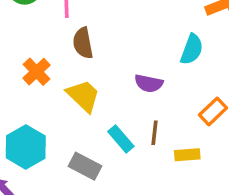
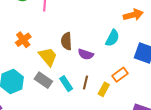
brown semicircle: (83, 43) -> (66, 41), moved
yellow rectangle: (187, 155) -> (104, 89), moved, turned -64
gray rectangle: (85, 166) -> (43, 80), moved

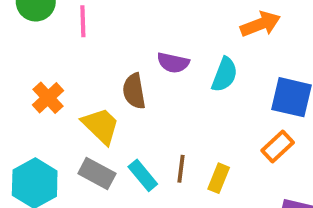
purple semicircle: (86, 54) -> (173, 63), moved
orange rectangle: (120, 75) -> (278, 147), moved

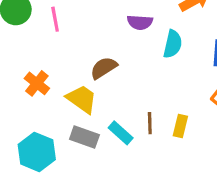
purple semicircle: (173, 63) -> (140, 22), moved
brown semicircle: (134, 91) -> (104, 68), turned 76

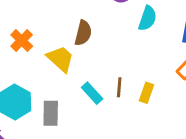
brown semicircle: (104, 68) -> (83, 33), turned 130
gray rectangle: (84, 137) -> (51, 113), moved, turned 65

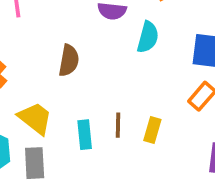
yellow trapezoid: (60, 59) -> (35, 118), moved
cyan rectangle: (92, 93) -> (85, 135), turned 40

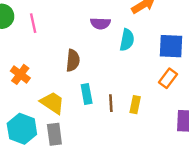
cyan rectangle: (85, 135) -> (87, 94), moved

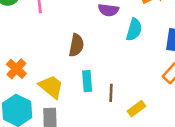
orange cross: (20, 74) -> (16, 69), moved
yellow rectangle: (135, 105) -> (136, 109), moved, turned 36

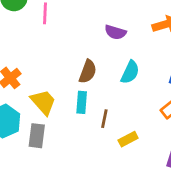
cyan semicircle: (134, 30) -> (130, 72), moved
brown semicircle: (76, 45) -> (88, 72), moved

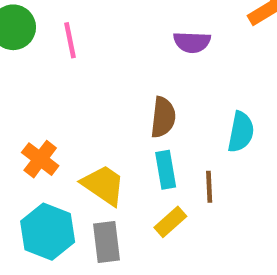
cyan semicircle: (130, 72) -> (241, 132), moved
yellow rectangle: (128, 139) -> (170, 222), moved

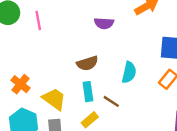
brown semicircle: (163, 117) -> (87, 63), turned 65
brown line: (209, 187) -> (111, 101), turned -56

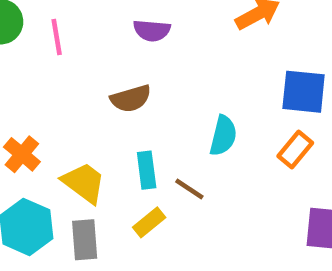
purple semicircle: (104, 23) -> (152, 30), moved
brown semicircle: (87, 63) -> (131, 99), moved

